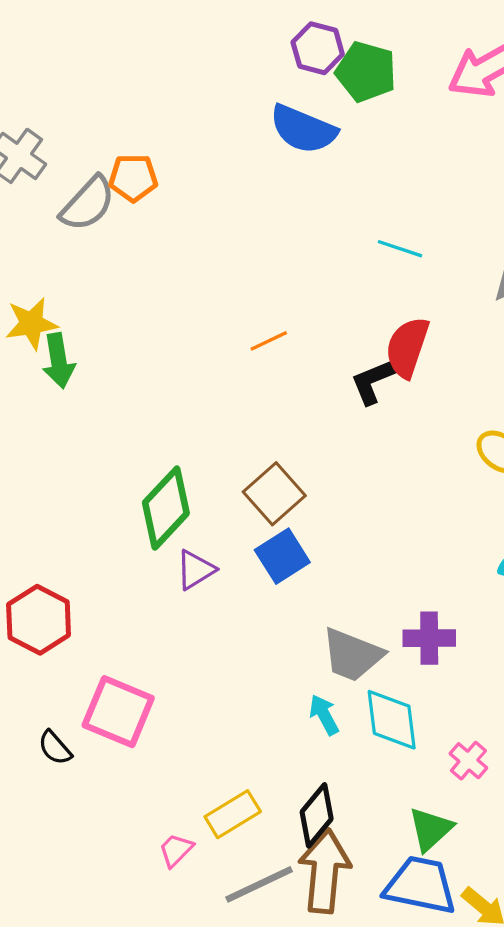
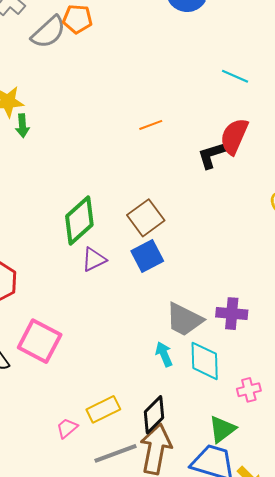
green arrow: (59, 361) -> (22, 126), size x0.7
pink cross: (468, 761) -> (249, 390), turned 30

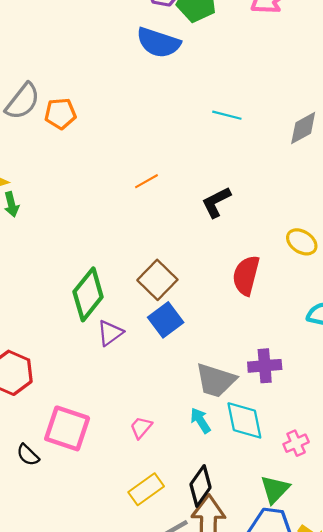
orange pentagon: (77, 19) -> (60, 114), moved
red semicircle: (234, 136) -> (246, 275), moved
pink trapezoid: (67, 428) -> (141, 428), moved

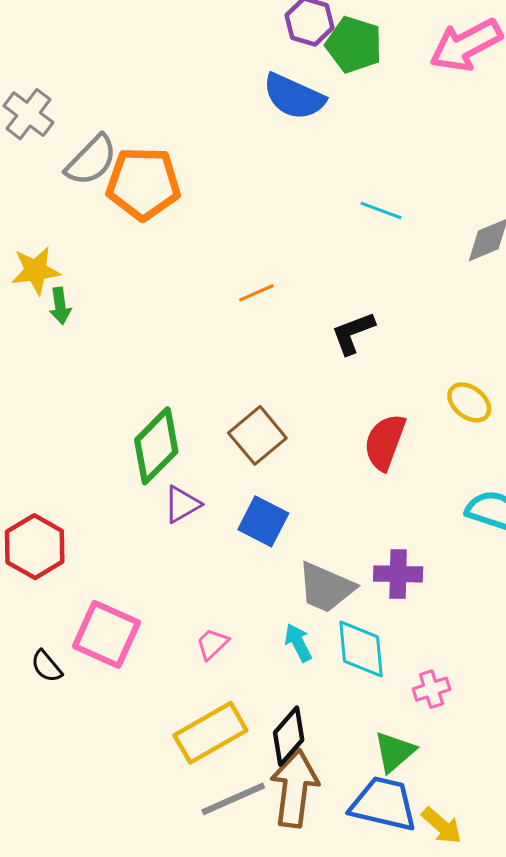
orange pentagon: (60, 114) -> (143, 184), size x1.6
blue square: (166, 320) -> (263, 521), moved, turned -32
yellow rectangle: (146, 489) -> (210, 733), size x1.4

